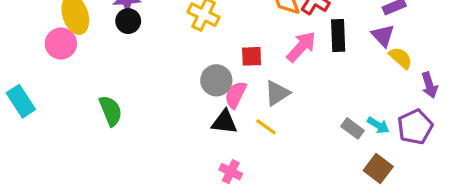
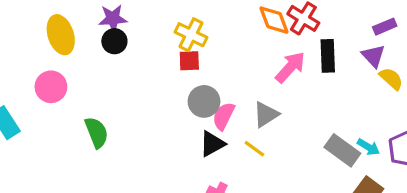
pink circle: (61, 43) -> (51, 87), moved
red square: (252, 56) -> (189, 61), moved
black triangle: (224, 122) -> (212, 144), turned -36
gray rectangle: (353, 128) -> (342, 150), size x1.5

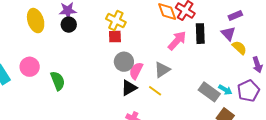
pink circle: (51, 87) -> (30, 67), moved

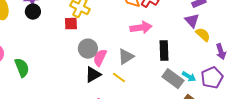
black rectangle: (200, 34) -> (164, 51), moved
red square: (115, 37) -> (71, 24), moved
pink arrow: (177, 41) -> (141, 28), turned 40

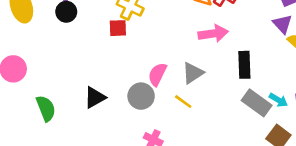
gray circle: (88, 49) -> (141, 96), moved
green semicircle: (22, 68) -> (46, 108), moved
black triangle: (93, 75) -> (95, 97), moved

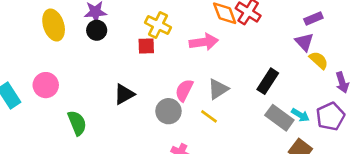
pink arrow: (213, 34) -> (204, 42), moved
black rectangle: (244, 65) -> (268, 81), turned 35
black triangle: (95, 97) -> (124, 94), moved

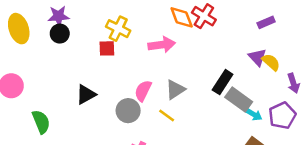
purple triangle: (304, 42) -> (257, 57), moved
gray rectangle: (279, 118) -> (239, 99), moved

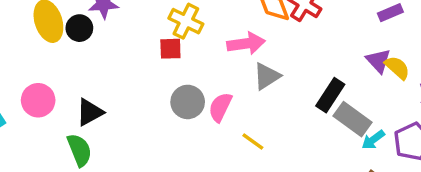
black circle: (60, 34) -> (79, 28), moved
gray triangle: (175, 89) -> (267, 76), moved
black triangle: (86, 94) -> (90, 112), moved
gray circle: (128, 111) -> (188, 102), moved
cyan arrow: (254, 114) -> (373, 140), turned 112

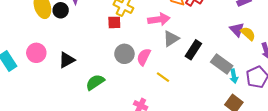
black rectangle: (330, 95) -> (193, 50), moved
cyan arrow: (373, 140) -> (234, 76), turned -64
green semicircle: (79, 150) -> (95, 82), moved, turned -102

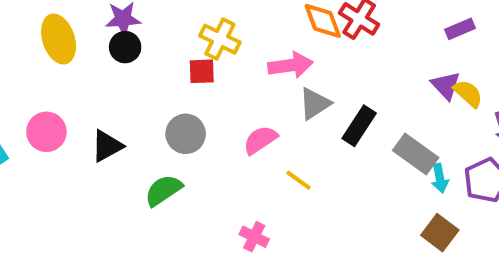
black circle: (61, 10) -> (125, 47), moved
gray circle: (124, 54) -> (186, 134), moved
pink semicircle: (144, 57) -> (260, 140), turned 30

